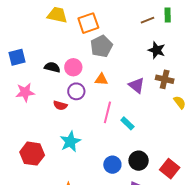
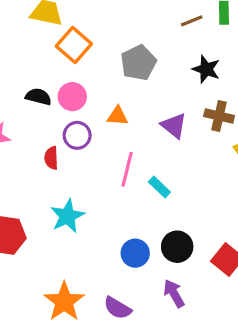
orange square: (88, 23) -> (74, 45), moved, turned -30
gray pentagon: (101, 46) -> (138, 63), moved
red semicircle: (60, 105) -> (51, 158), turned 72

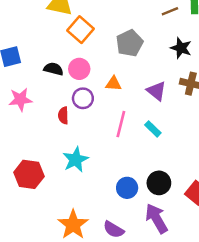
cyan rectangle: (159, 187) -> (153, 129), moved
purple arrow: (174, 293) -> (156, 218), size x1.4

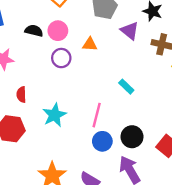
purple triangle: (156, 91) -> (130, 31), moved
red semicircle: (63, 115) -> (21, 95), moved
pink line: (121, 124) -> (97, 115), moved

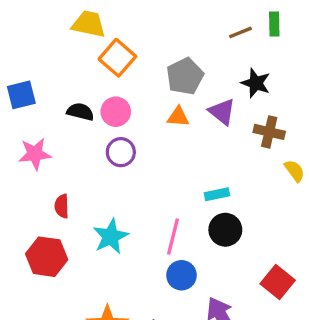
orange triangle: (90, 44) -> (178, 117), moved
cyan rectangle: (126, 87) -> (217, 194), turned -56
black circle: (132, 137) -> (225, 230), moved

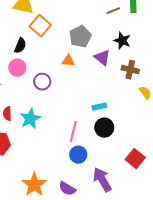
black semicircle: (80, 112) -> (20, 46), moved, turned 98
pink circle: (116, 112) -> (17, 68), moved
orange triangle: (178, 117) -> (68, 61), moved
cyan star: (111, 236) -> (30, 119), moved

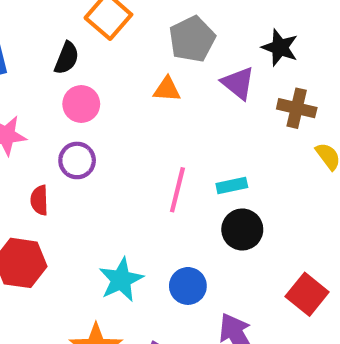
pink circle: (17, 68) -> (81, 104), moved
purple circle: (42, 82) -> (77, 160), moved
cyan star: (30, 119) -> (121, 280), moved
pink line: (73, 132) -> (177, 190), moved

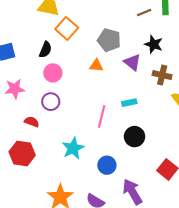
gray pentagon: (192, 39) -> (109, 40), turned -30
cyan rectangle: (232, 186) -> (129, 103), moved
red semicircle: (39, 200) -> (32, 122), turned 112
cyan star: (121, 280) -> (73, 148), moved

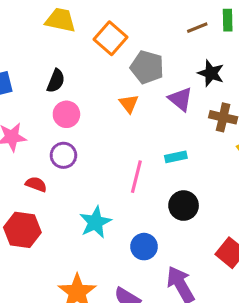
orange square: (67, 28) -> (111, 38), moved
orange triangle: (96, 66) -> (129, 104), turned 48

